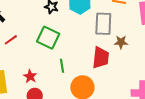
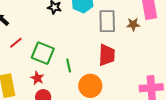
green square: (48, 38) -> (43, 53), moved
brown star: (121, 42) -> (133, 24), moved

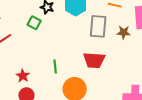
green square: (43, 53) -> (34, 23), moved, size x0.6
red trapezoid: (107, 55) -> (94, 60), turned 85

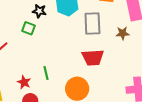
brown star: (124, 32) -> (123, 33), moved
green line: (55, 67) -> (46, 73), moved

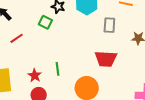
gray rectangle: (92, 24) -> (109, 25), size x0.7

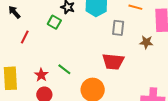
red line: (17, 38) -> (25, 37), turned -32
green line: (58, 69) -> (64, 69), turned -48

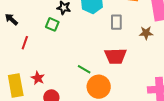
green line: (64, 69) -> (84, 69), moved
red star: (41, 75) -> (38, 78), moved

